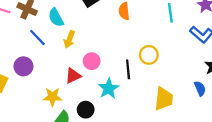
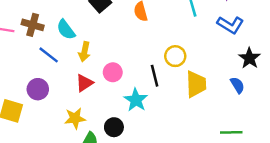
red triangle: (73, 76) -> (84, 83), moved
yellow trapezoid: (164, 99) -> (196, 84), moved

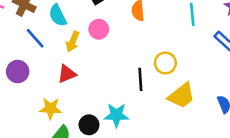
pink circle: (113, 72) -> (99, 29), moved
yellow trapezoid: (196, 84) -> (181, 96), turned 44
cyan star: (136, 100) -> (116, 115), moved, turned 30

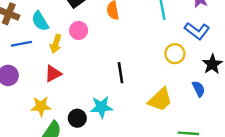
blue line: (35, 38) -> (21, 44), turned -54
yellow circle: (165, 63) -> (175, 54), moved
yellow trapezoid: (181, 96) -> (160, 100), moved

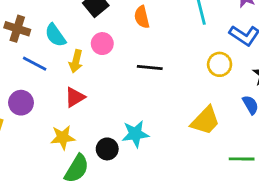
blue line: (21, 44) -> (35, 64), turned 42
black line: (120, 73) -> (150, 68), moved, turned -72

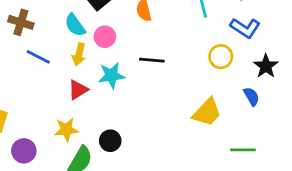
cyan semicircle: (55, 35) -> (75, 25), moved
purple circle: (21, 103) -> (24, 151), moved
cyan star: (135, 134) -> (111, 75), moved

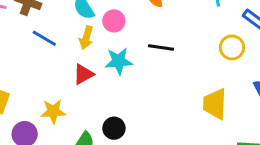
yellow trapezoid: (207, 112) -> (215, 104), turned 136
yellow star: (66, 130) -> (53, 111), moved

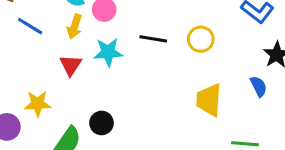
yellow circle: (232, 47) -> (201, 39), moved
red triangle: (83, 74) -> (71, 65), turned -30

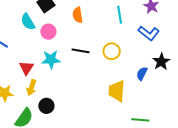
yellow arrow: (75, 27) -> (31, 88), moved
blue semicircle: (259, 86) -> (142, 74), moved, turned -128

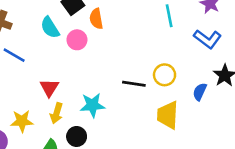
orange semicircle: (78, 15) -> (96, 19), moved
black line: (81, 51) -> (134, 84), moved
yellow circle: (112, 51) -> (165, 75), moved
cyan star: (51, 60) -> (92, 105), moved

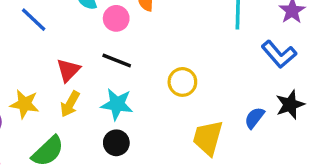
yellow circle: (165, 75) -> (182, 82), moved
black line: (134, 84) -> (117, 61), moved
black circle: (77, 136) -> (116, 143), moved

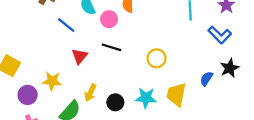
blue line: (34, 20) -> (66, 25), moved
yellow arrow: (70, 104) -> (90, 93), moved
cyan star: (117, 104) -> (146, 98), moved

